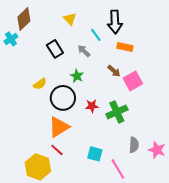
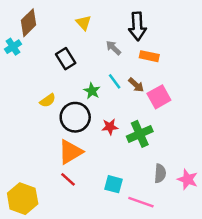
cyan line: (96, 35) -> (115, 81), moved
gray arrow: (84, 51) -> (113, 48), moved
yellow hexagon: (38, 167) -> (23, 199), moved
pink line: (118, 169) -> (141, 202), turned -40

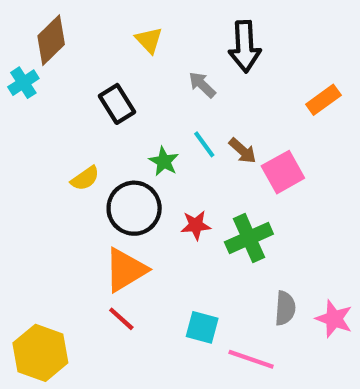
orange rectangle: (149, 56) -> (323, 100), moved, turned -48

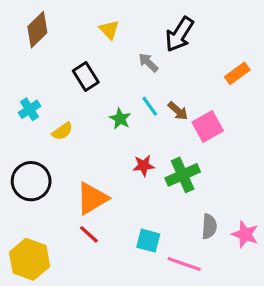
black arrow: (245, 46) -> (179, 34), turned 36
cyan cross: (23, 83) -> (30, 109), moved
black circle: (134, 208) -> (31, 181), moved

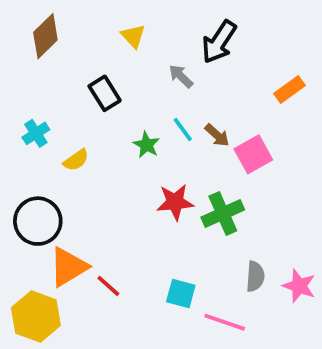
red star: (144, 166) -> (175, 202), size x1.4
orange triangle: (92, 198) -> (68, 267), moved

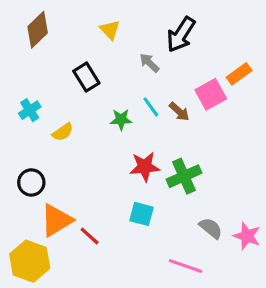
green star: (147, 145) -> (121, 120), turned -30
pink square: (253, 154) -> (211, 94), moved
black circle: (38, 221) -> (31, 182), size x0.7
gray semicircle: (255, 276) -> (211, 228), turned -55
cyan square: (181, 294) -> (142, 214), moved

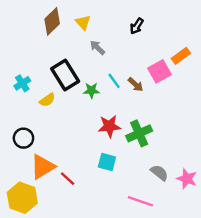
brown diamond: (38, 30) -> (52, 21), moved
black arrow: (181, 35) -> (137, 26), size x0.6
gray arrow: (149, 63) -> (97, 48), moved
black rectangle: (86, 77) -> (65, 75), moved, size x1.4

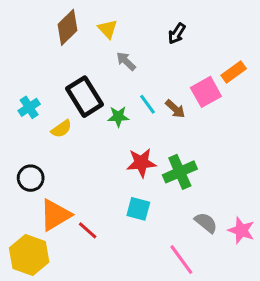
pink line: (140, 201) -> (181, 260), turned 35

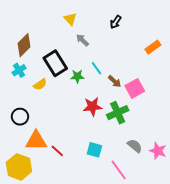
brown diamond: (68, 27) -> (24, 45), moved
pink square: (206, 92) -> (135, 88), moved
brown arrow: (175, 109) -> (115, 81), moved
cyan square: (138, 209) -> (94, 150), moved
orange triangle: (55, 215) -> (36, 141), turned 30

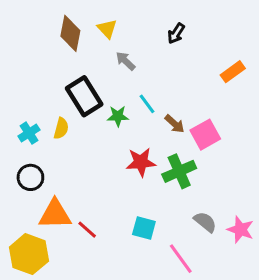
brown diamond: (24, 45) -> (70, 33), moved, turned -35
cyan cross: (19, 70) -> (29, 133), moved
yellow semicircle: (40, 84) -> (61, 128), turned -40

